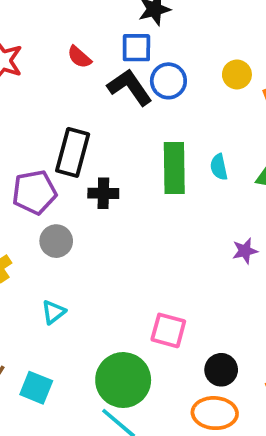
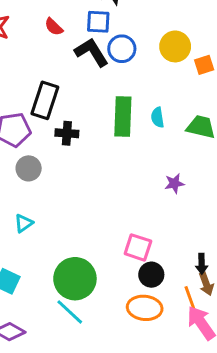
yellow circle: (237, 75) -> (175, 46), size x1.4
pink square: (168, 330) -> (138, 247), moved

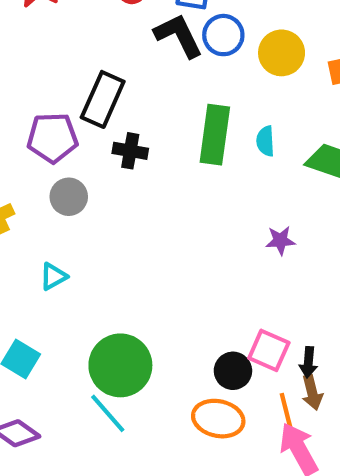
yellow circle: (175, 46) -> (282, 53), moved
pink square: (138, 247) -> (269, 350), moved

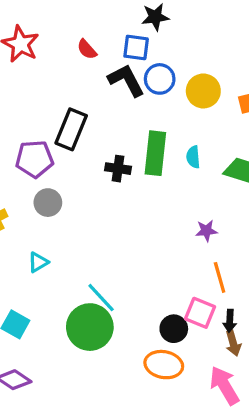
black cross: (130, 151) -> (118, 169), moved
cyan line: (108, 413) -> (101, 298), moved
orange line: (287, 414) -> (220, 277), moved

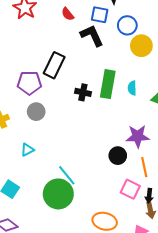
blue circle: (160, 79) -> (127, 25), moved
purple star: (206, 231) -> (138, 136), size x1.6
black circle: (174, 329) -> (118, 156), moved

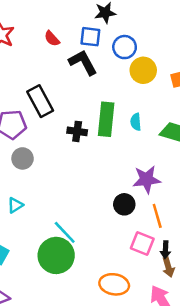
black rectangle: (54, 65) -> (40, 101), turned -50

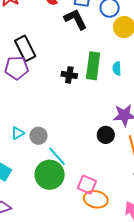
black rectangle: (40, 101) -> (25, 48), moved
gray circle: (23, 158) -> (38, 136), moved
pink square: (142, 244) -> (87, 185), moved

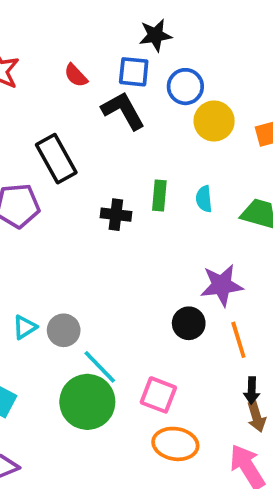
black rectangle: (25, 48) -> (56, 159), moved
green rectangle: (93, 66) -> (159, 196), size x0.6
pink square: (87, 185) -> (158, 395), moved

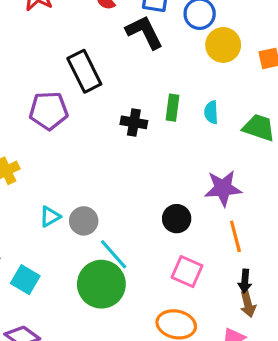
black circle: (189, 323) -> (177, 219), moved
pink square: (158, 395) -> (187, 272), moved

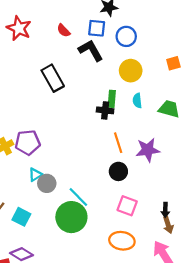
yellow circle: (223, 45) -> (131, 71), moved
purple pentagon: (49, 111) -> (28, 142), moved
black cross: (134, 122) -> (105, 110), moved
gray circle: (84, 221) -> (47, 183), moved
orange line: (235, 236) -> (118, 143), moved

